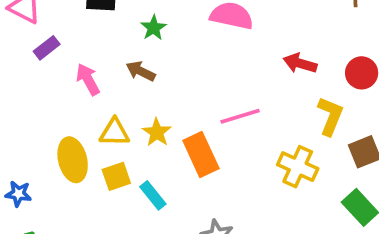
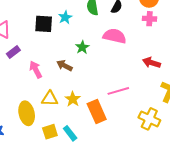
green star: (154, 28) -> (82, 47), moved
yellow square: (116, 176) -> (50, 132), moved

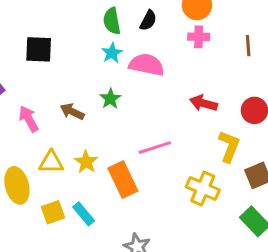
cyan star: (65, 17) -> (112, 53), moved
green star: (82, 47) -> (110, 99), moved

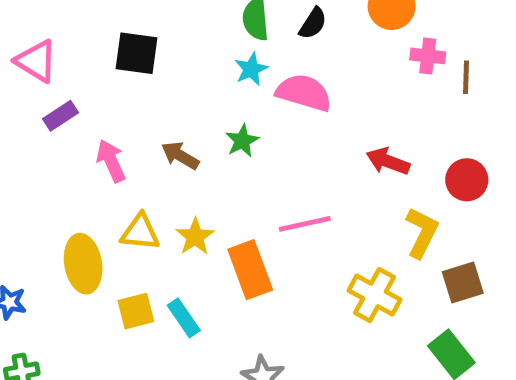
pink cross: (199, 37) -> (428, 56), moved

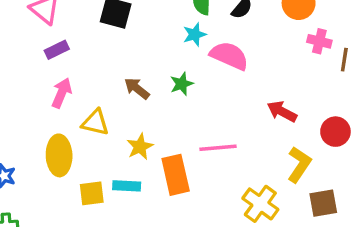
pink arrow: (111, 161) -> (62, 93), moved, turned 40
yellow triangle: (140, 232) -> (95, 122), moved
cyan rectangle: (184, 318) -> (127, 186), moved, turned -60

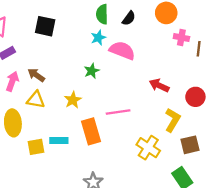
brown arrow: (137, 89) -> (36, 75), moved
yellow star: (140, 147) -> (73, 100), moved

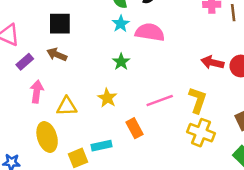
brown arrow: (36, 75) -> (57, 55), moved
red arrow: (159, 85) -> (212, 62), moved
yellow L-shape: (173, 120) -> (198, 100), moved
orange rectangle: (91, 131) -> (134, 128), size x0.7

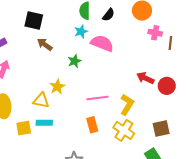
brown arrow: (57, 55) -> (45, 45), moved
yellow triangle: (67, 106) -> (41, 100), moved
orange rectangle: (134, 128) -> (92, 125), moved

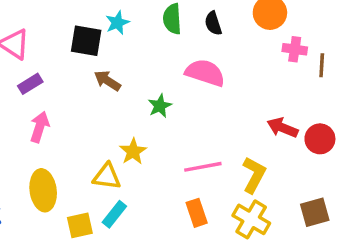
black semicircle: (108, 15) -> (213, 23), turned 128
cyan star: (81, 31) -> (117, 23), moved
cyan rectangle: (44, 123) -> (114, 214), turned -49

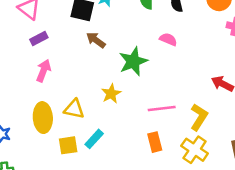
pink semicircle: (205, 73) -> (168, 39), size x0.6
green star: (160, 106) -> (133, 61), size x1.6
yellow triangle: (107, 176) -> (74, 109), moved

